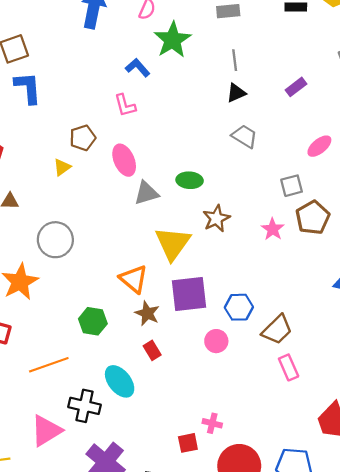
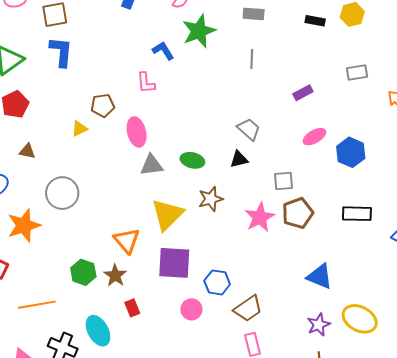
black triangle: (236, 93) -> (239, 159), moved
pink ellipse: (319, 146) -> (314, 137), moved
pink star: (273, 229) -> (260, 217), size x1.4
brown star: (147, 313) -> (115, 275), moved

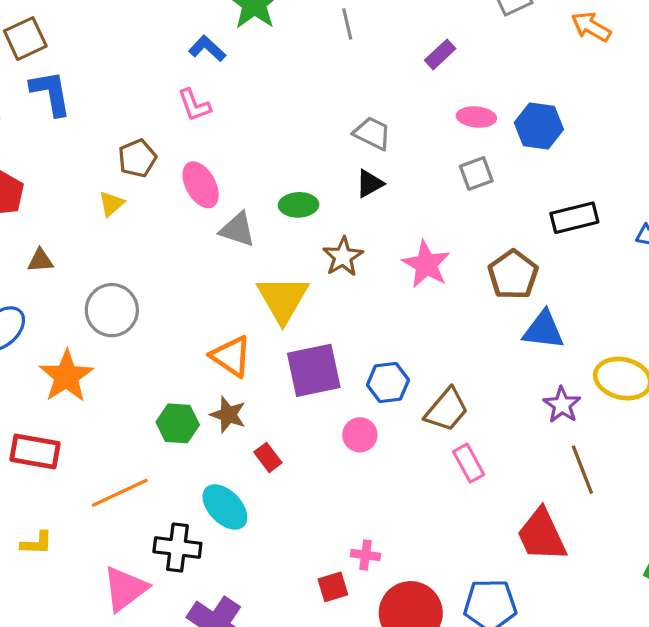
pink ellipse: (314, 137) -> (476, 117), turned 50
gray triangle: (151, 165) -> (238, 230), turned 40
gray square: (284, 181) -> (476, 173), moved
brown pentagon: (298, 213) -> (513, 275), moved

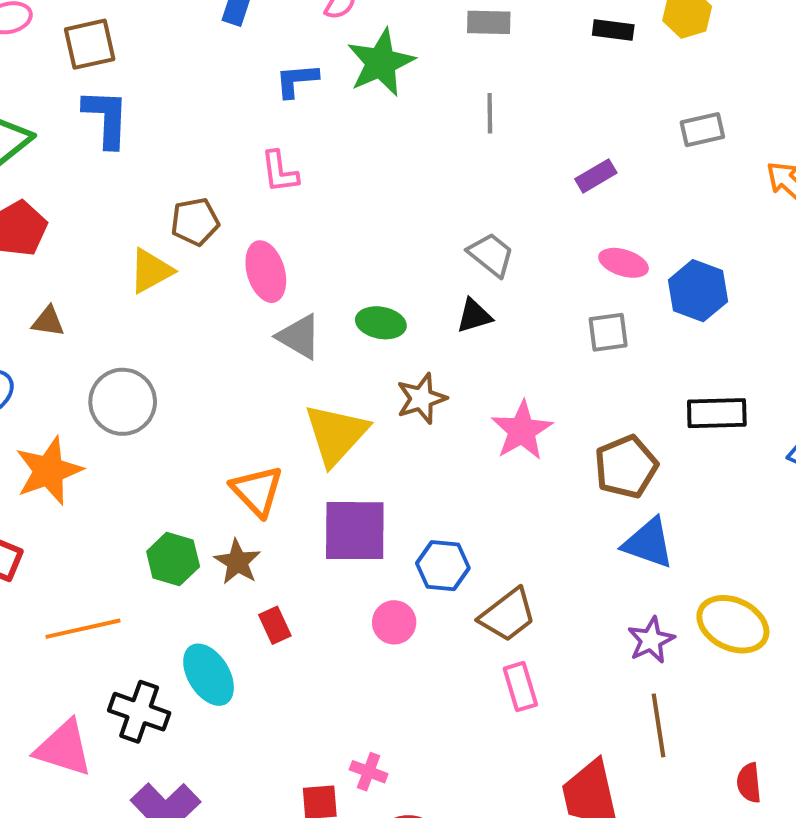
blue L-shape: (207, 48) -> (297, 80), moved, turned -60
yellow triangle: (111, 204) -> (151, 271), size x1.4
pink triangle: (125, 589) -> (64, 748), turned 42

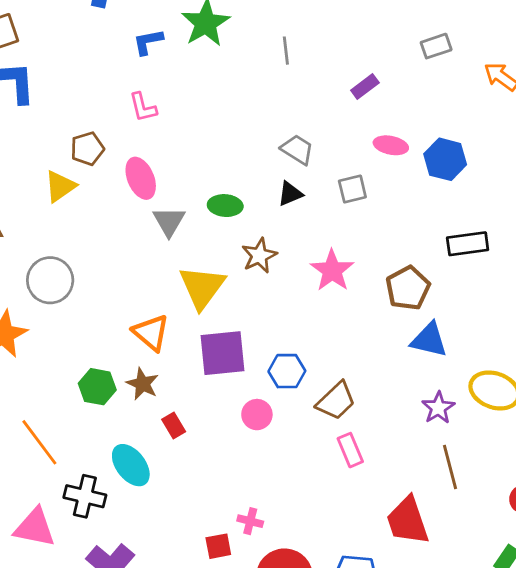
gray square: (608, 332) -> (352, 189), moved
gray triangle: (299, 337) -> (169, 221), turned 36
orange line: (83, 629) -> (39, 442), turned 72

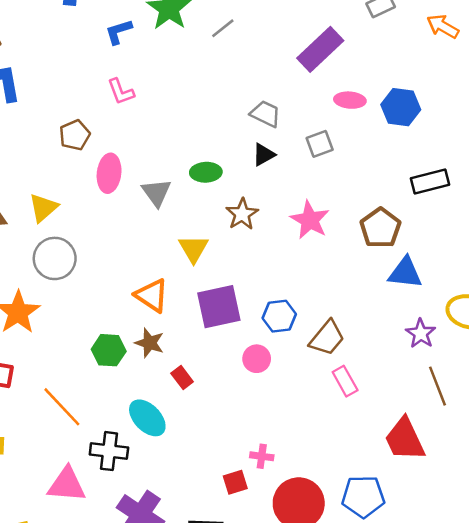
gray line: (286, 51) -> (223, 28), moved, turned 65
purple rectangle: (365, 86) -> (320, 49), size x1.8
pink ellipse: (141, 178) -> (109, 173), moved, turned 36
yellow triangle: (60, 186) -> (43, 208), moved
yellow triangle: (202, 287) -> (193, 249), size x0.7

